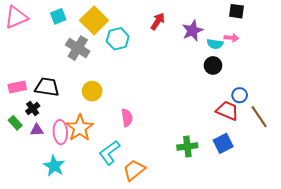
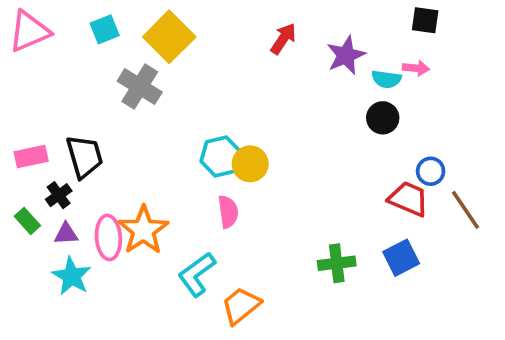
cyan hexagon: (118, 39) -> (221, 156), moved
black trapezoid: (47, 87) -> (84, 156), turned 65
yellow circle: (92, 91) -> (250, 164), moved
cyan star: (54, 166) -> (72, 276), moved

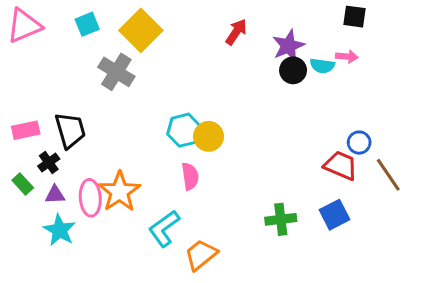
black circle: (383, 118) -> (293, 70), moved

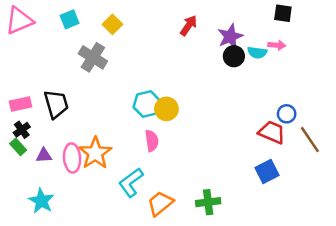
yellow square: (141, 30) -> (112, 24), size x0.6
black cross: (49, 162) -> (22, 130), moved
green cross: (281, 219) -> (208, 202), moved
cyan star: (60, 230) -> (41, 201), moved

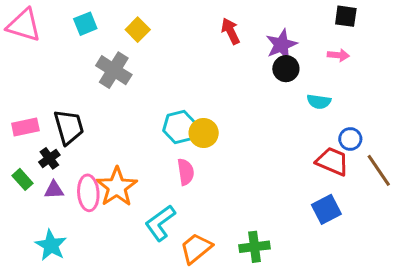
pink triangle: (19, 21) -> (24, 25), turned 40
red arrow: (189, 26) -> (231, 31), turned -60
cyan semicircle: (257, 52) -> (319, 102), moved
black cross: (22, 130) -> (49, 158), moved

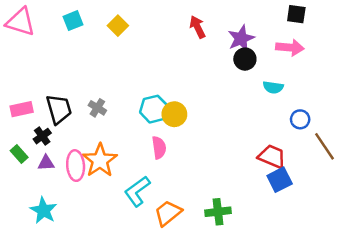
pink arrow: (338, 55) -> (290, 47), size x1.5
gray cross: (114, 70) -> (97, 108), moved, size x0.6
red trapezoid: (332, 161) -> (272, 157), moved

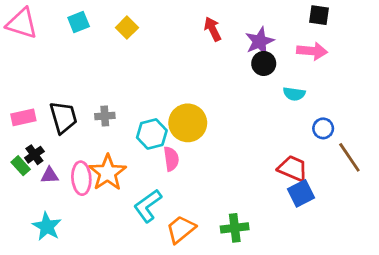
gray cross: (97, 108) -> (105, 116), turned -36
cyan hexagon: (154, 109) -> (152, 134), moved
yellow circle: (174, 114) -> (188, 123), size x1.4
black cross: (42, 136) -> (34, 155), moved

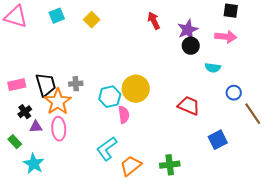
green rectangle: (21, 166) -> (15, 142), moved
red trapezoid: (293, 168) -> (189, 106), moved
orange star: (108, 173) -> (58, 102), moved

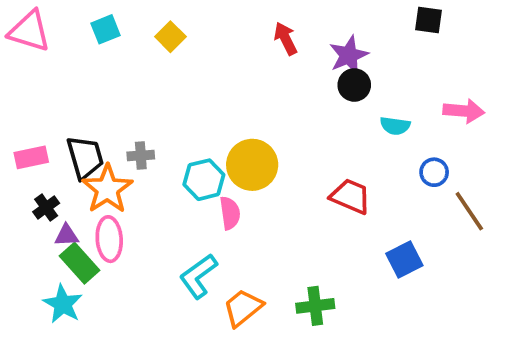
pink arrow: (226, 37) -> (464, 111), moved
green rectangle: (15, 142) -> (80, 263), moved, size x1.5

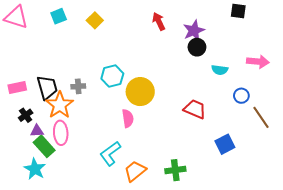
cyan hexagon: (204, 180) -> (112, 76), moved

